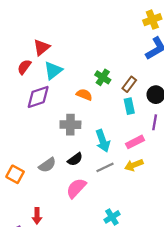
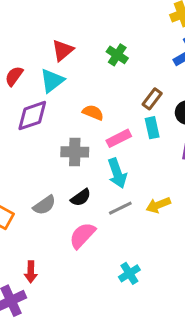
red triangle: (42, 47) -> (63, 50), moved
green cross: (103, 77) -> (117, 55), moved
pink rectangle: (135, 142) -> (119, 138), moved

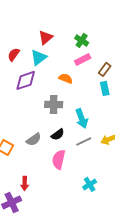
pink rectangle: (119, 138) -> (83, 59), moved
pink semicircle: (82, 235) -> (59, 159), turned -30

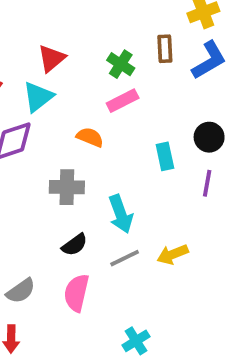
brown rectangle: (105, 69) -> (165, 49), moved, turned -40
gray semicircle: (34, 139) -> (21, 291), moved

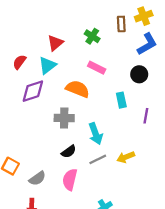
brown rectangle: (165, 49) -> (121, 24), moved
green cross: (121, 64) -> (92, 36), moved
pink rectangle: (123, 101) -> (97, 68), turned 54
orange semicircle: (90, 137) -> (78, 89), size x1.5
black circle: (209, 137) -> (139, 74), moved

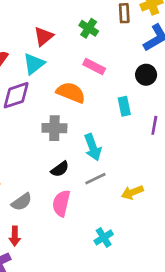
yellow arrow: (126, 157) -> (132, 192), moved

